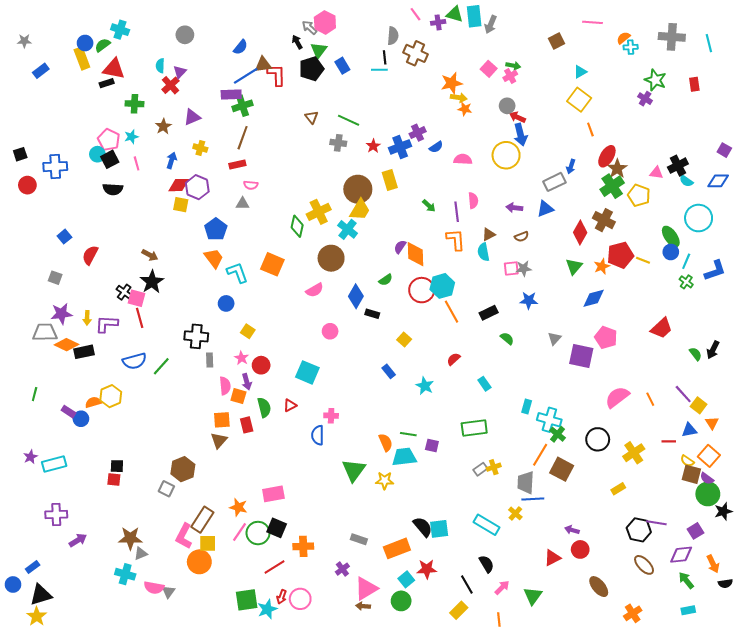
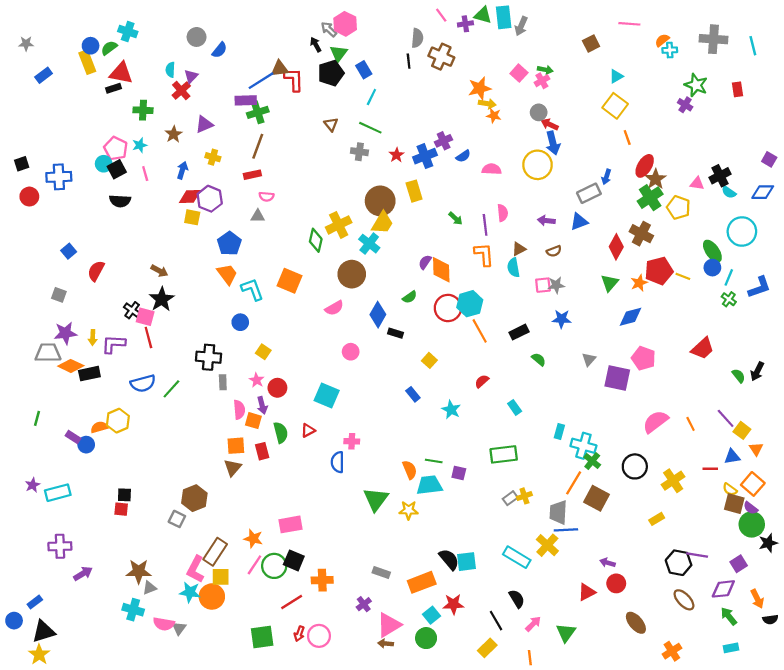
blue semicircle: (240, 47) -> (219, 50), moved
cyan line: (379, 70) -> (371, 97), moved, turned -63
yellow cross: (515, 513) -> (547, 545), size x1.5
cyan star: (267, 609) -> (190, 592), moved, turned 30

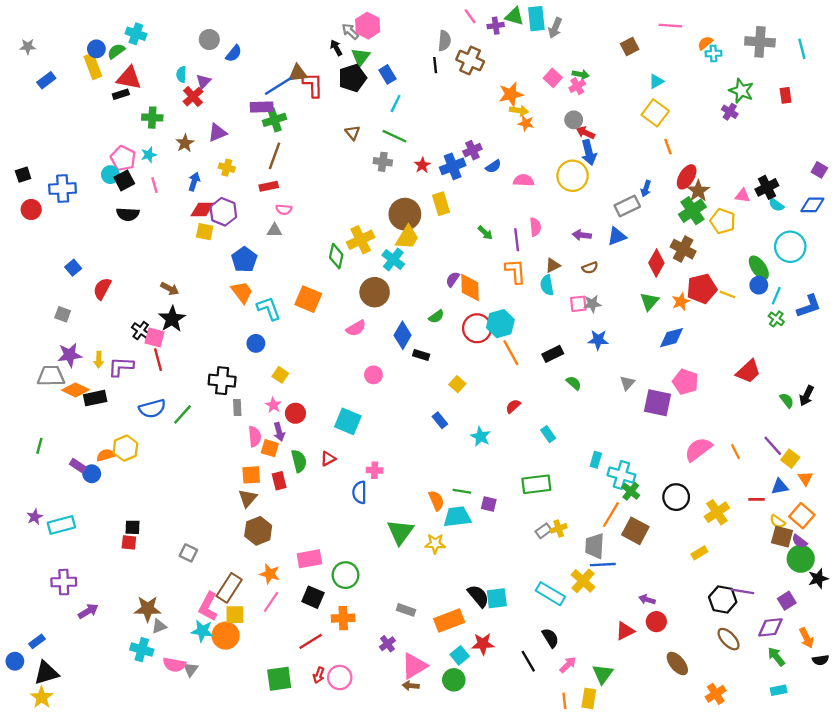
brown hexagon: (194, 498) -> (258, 531), moved
green circle: (274, 566) -> (346, 575), moved
yellow rectangle: (487, 648) -> (589, 698), moved, turned -36

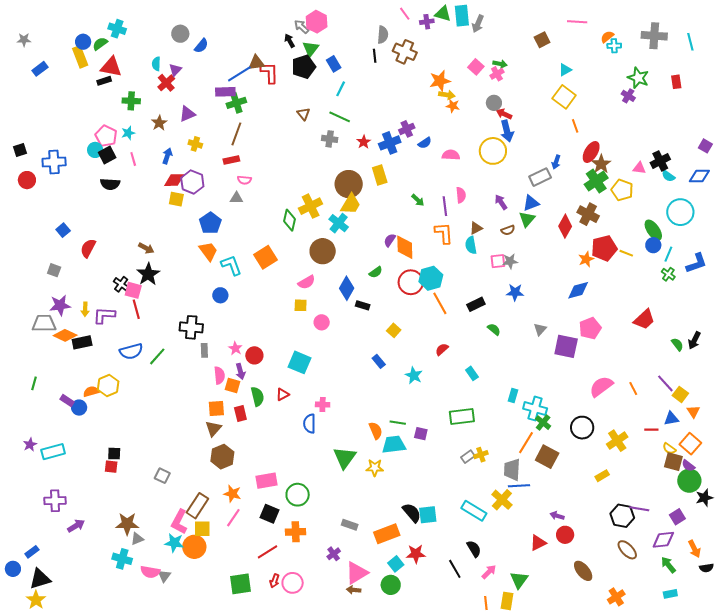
purple arrow: (582, 235) -> (501, 202), turned 49
orange square: (308, 299) -> (265, 257), turned 35
green triangle: (649, 301) -> (527, 219), moved
yellow square: (280, 375) -> (301, 305), moved, turned -32
pink pentagon: (685, 382) -> (590, 328), turned 30

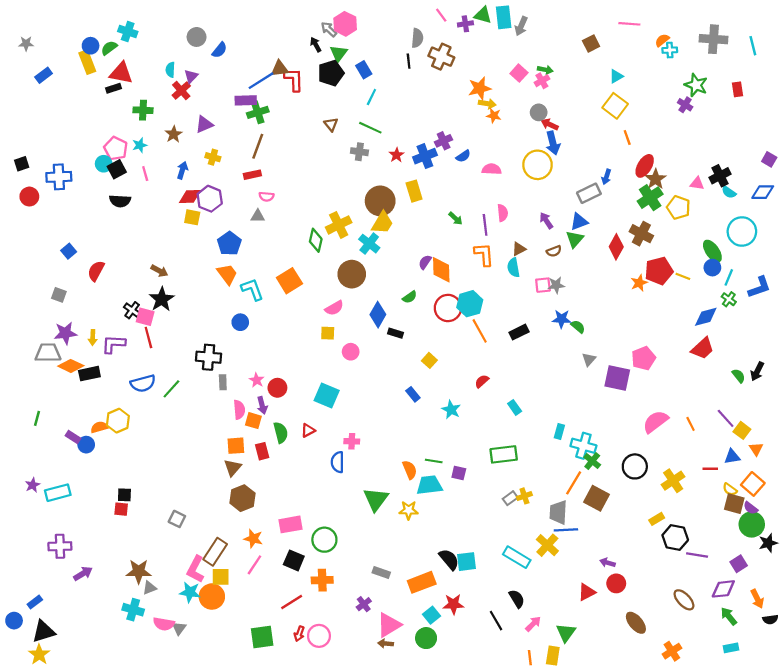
blue diamond: (578, 290) -> (706, 317), moved
green semicircle: (494, 329) -> (578, 327), moved
black hexagon: (622, 516) -> (675, 538), moved

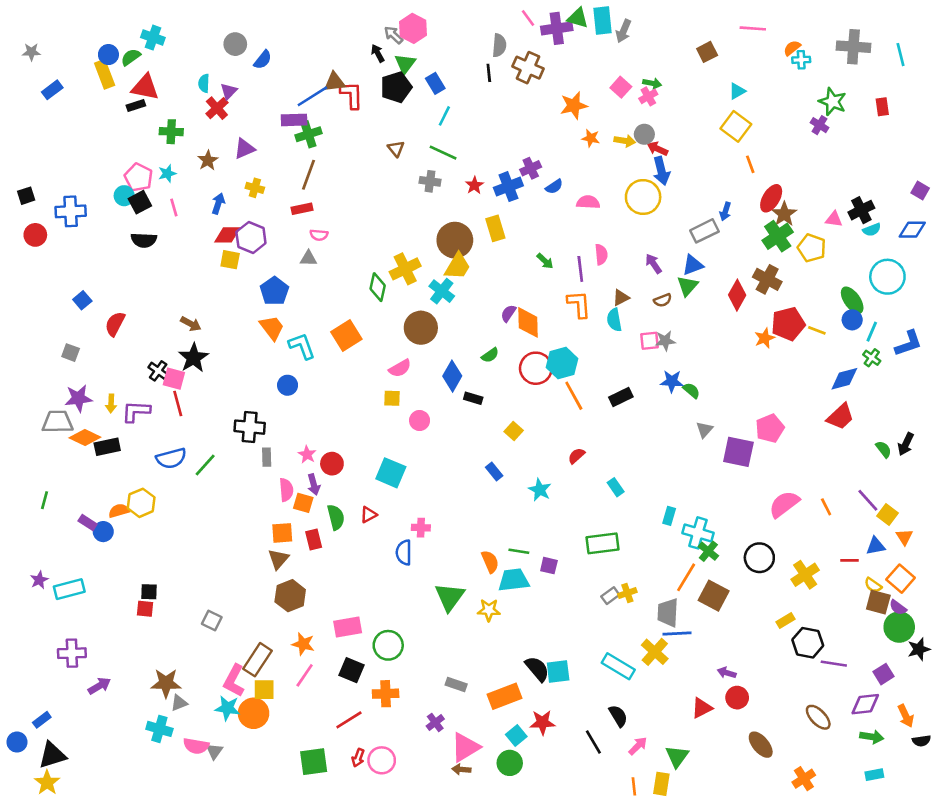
purple cross: (465, 24) -> (557, 28), size x1.6
yellow arrow: (487, 104) -> (625, 141), moved
cyan semicircle: (729, 192) -> (872, 230), turned -56
green arrow: (729, 616) -> (872, 737), turned 138

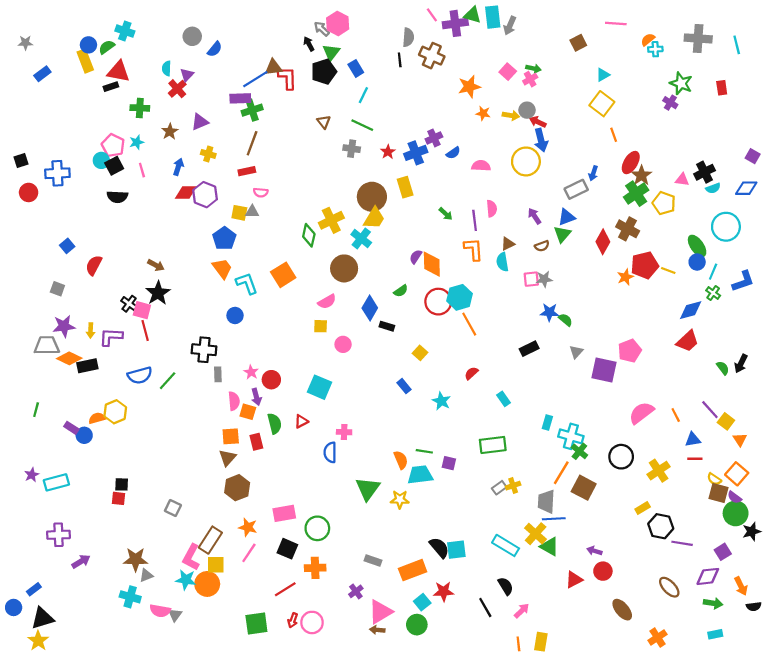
yellow square: (230, 260) -> (239, 213), moved
black rectangle: (621, 397) -> (529, 349), moved
blue triangle: (876, 546) -> (693, 440), moved
green triangle: (677, 756) -> (549, 547), moved, turned -36

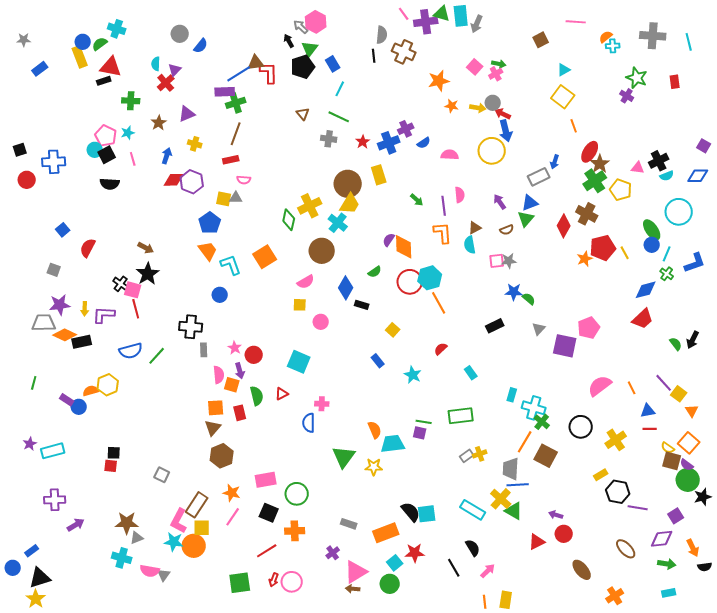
yellow line: (668, 271) -> (625, 253), turned 40
green line: (424, 451) -> (424, 422), moved

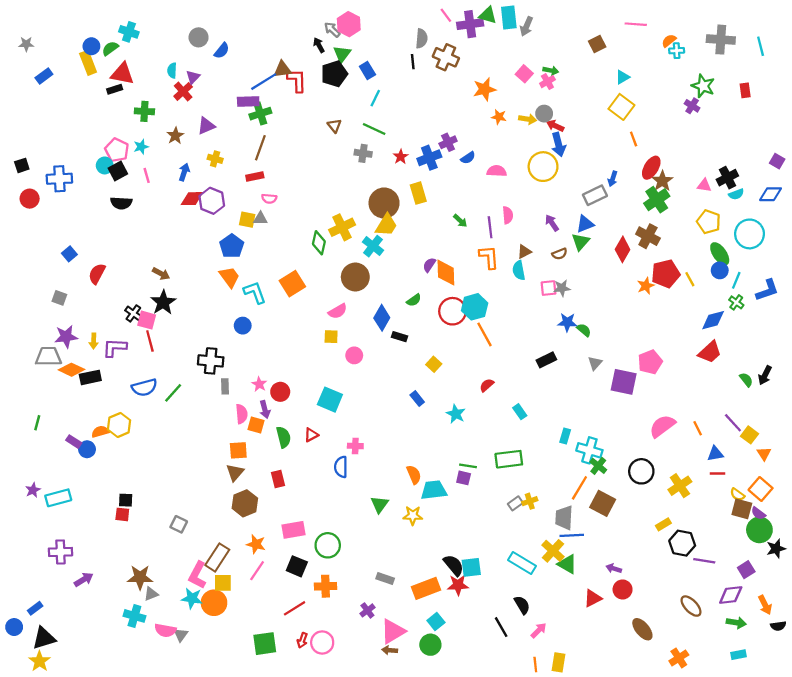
yellow pentagon: (621, 190) -> (709, 222), moved
red rectangle: (240, 413) -> (278, 479), moved
green triangle: (344, 457) -> (380, 504), size x0.7
red star: (415, 553) -> (458, 585), moved

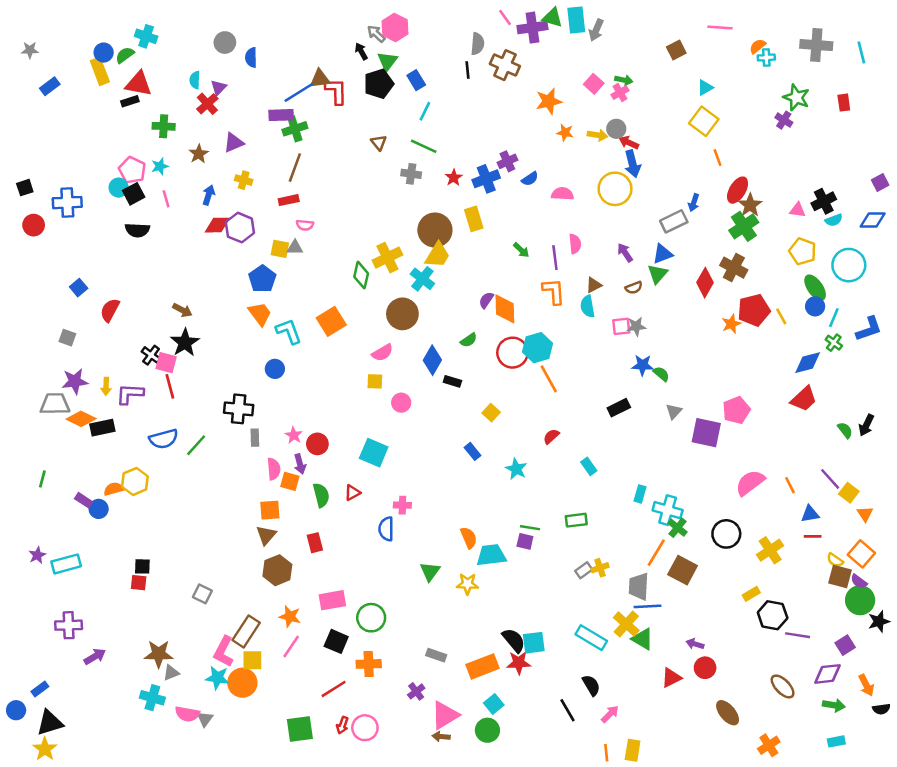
blue semicircle: (222, 51) -> (251, 58), turned 140
purple square: (777, 161) -> (880, 183), turned 32
green rectangle: (509, 459) -> (576, 520), size x0.7

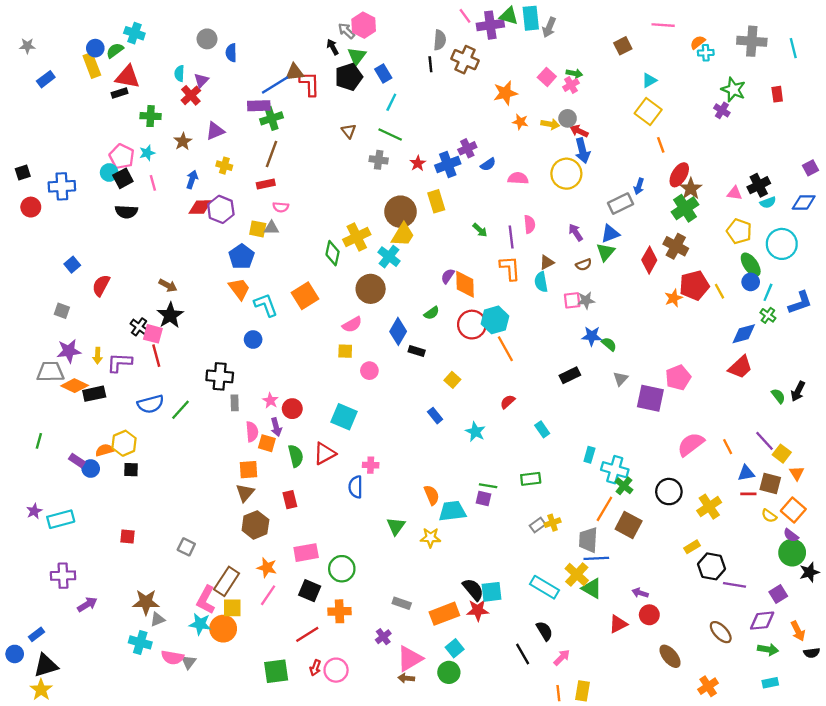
red triangle: (352, 493) -> (324, 454), size x1.5
black square: (142, 566) -> (131, 470), moved
brown square: (840, 576) -> (770, 483), moved

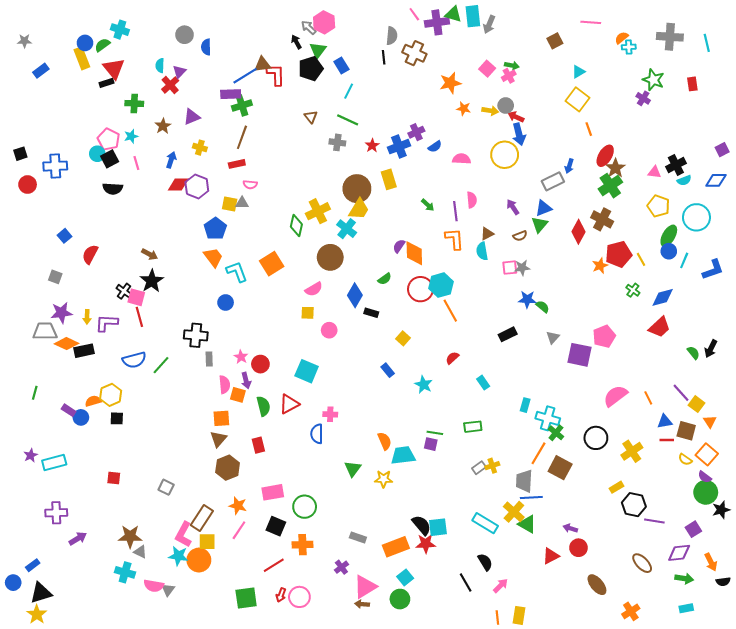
red triangle: (128, 77) -> (114, 69), turned 40
green ellipse: (751, 265) -> (669, 236), turned 65
green cross: (768, 315) -> (633, 290), moved
gray triangle: (157, 619) -> (140, 552), turned 48

